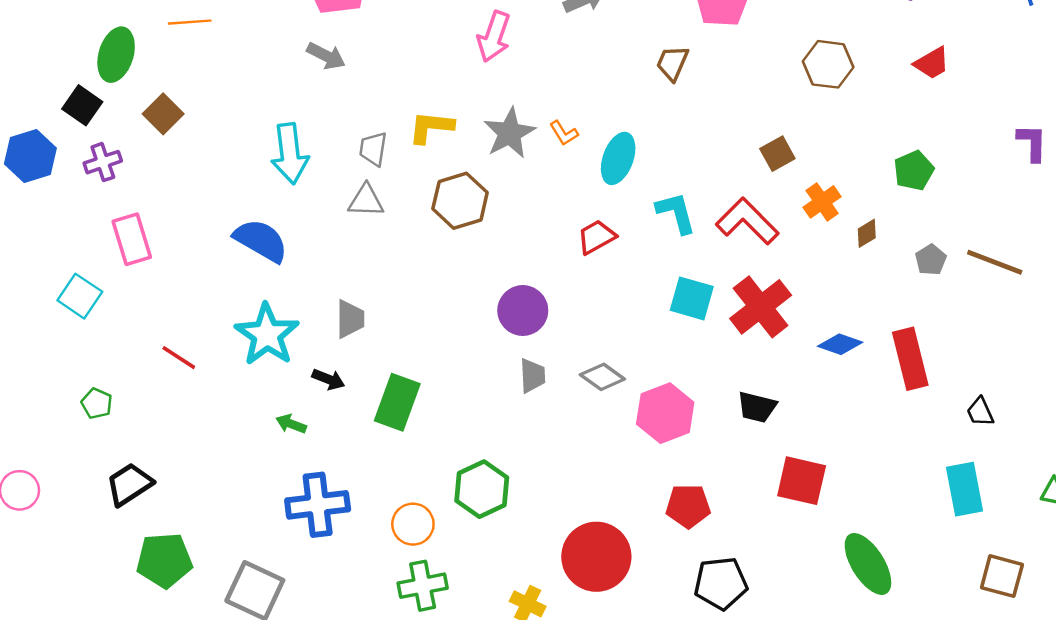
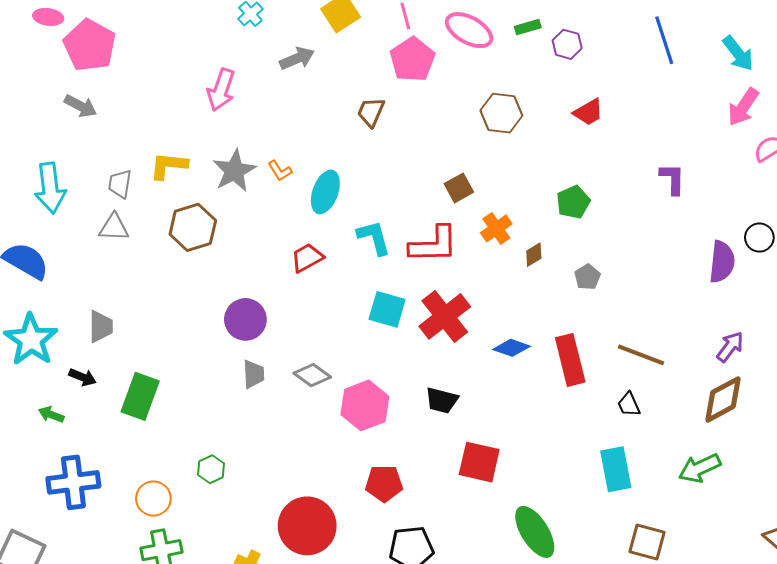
red L-shape: (747, 221) -> (434, 245), turned 134
brown line: (995, 262) -> (641, 355), moved
green hexagon: (482, 489) -> (211, 469), size x0.6

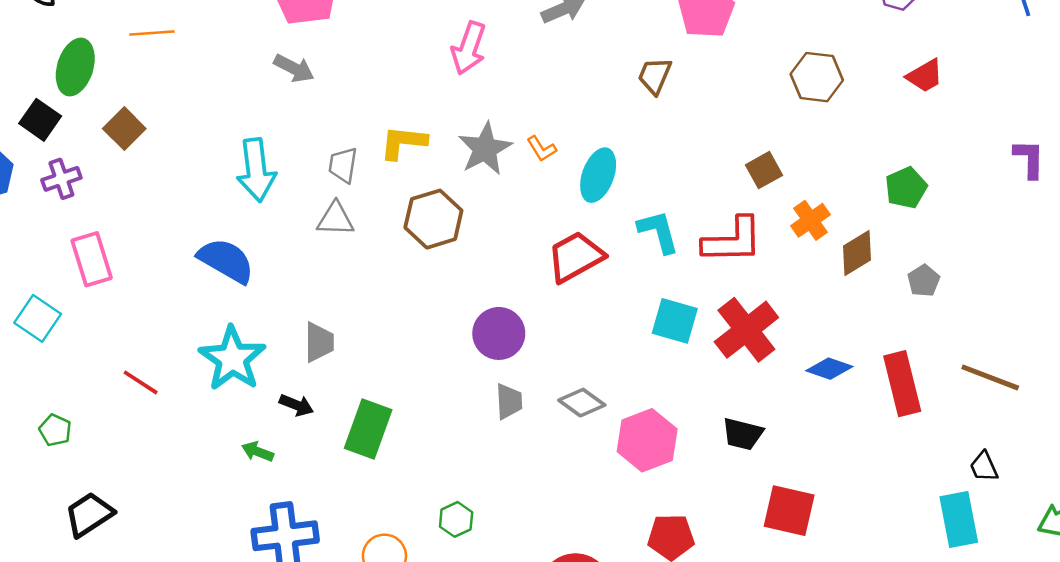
brown diamond: (534, 255) -> (857, 253), size x1.5
red trapezoid: (307, 258) -> (575, 257), size x1.4
black trapezoid: (629, 404) -> (984, 467), moved

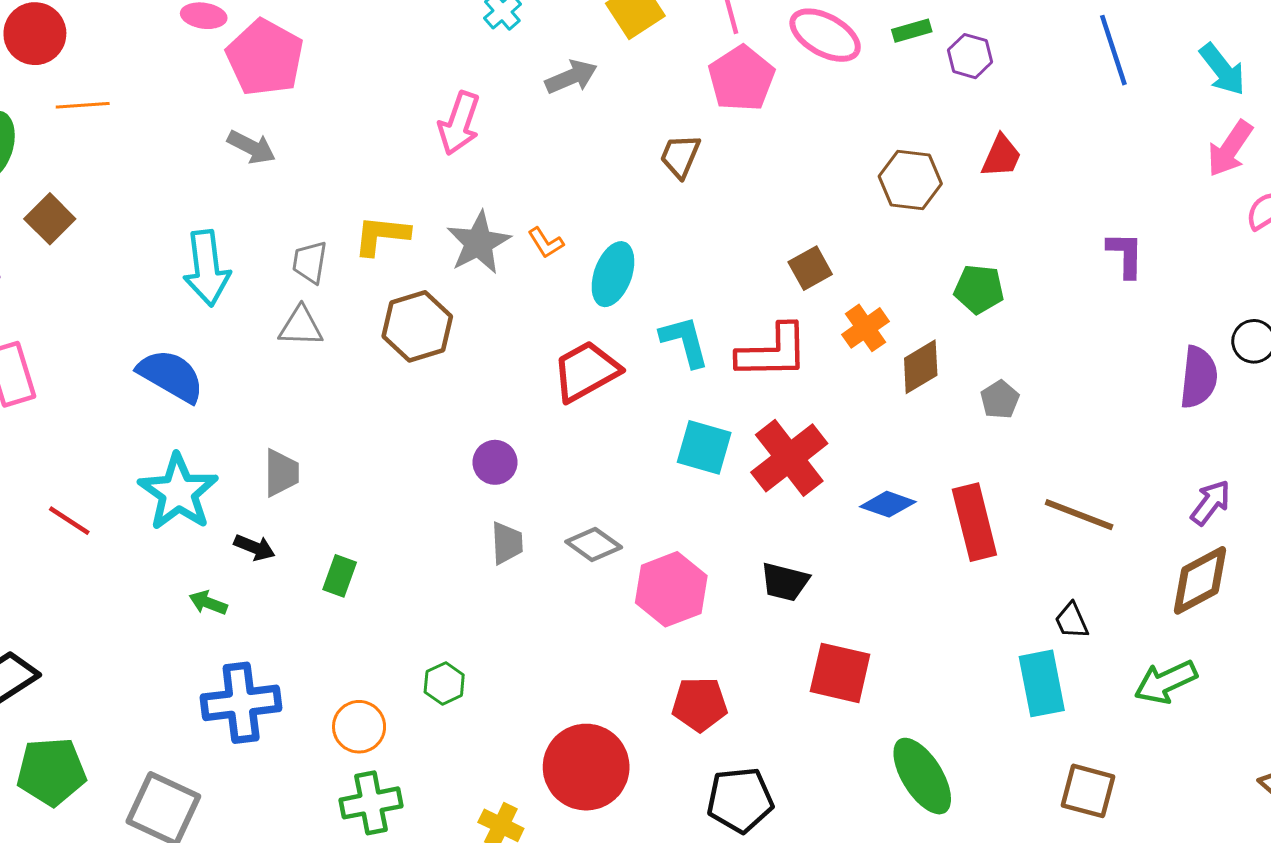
red trapezoid: (925, 76) -> (1001, 156), turned -36
brown hexagon: (817, 77) -> (910, 180), moved
green pentagon: (906, 188) -> (979, 289), turned 30
purple circle: (499, 333) -> (495, 462), size x0.7
green rectangle: (368, 429) -> (340, 576), size x0.6

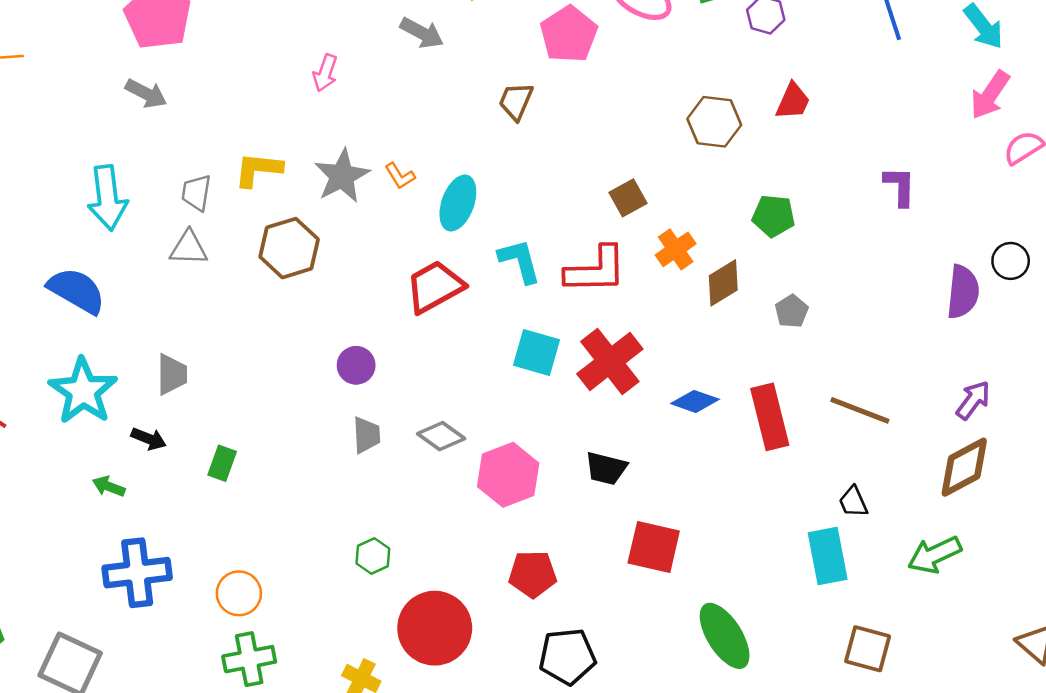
gray arrow: (571, 77) -> (422, 33), turned 51
pink arrow: (459, 123) -> (325, 73), size x0.7
green hexagon: (444, 683) -> (373, 556), moved

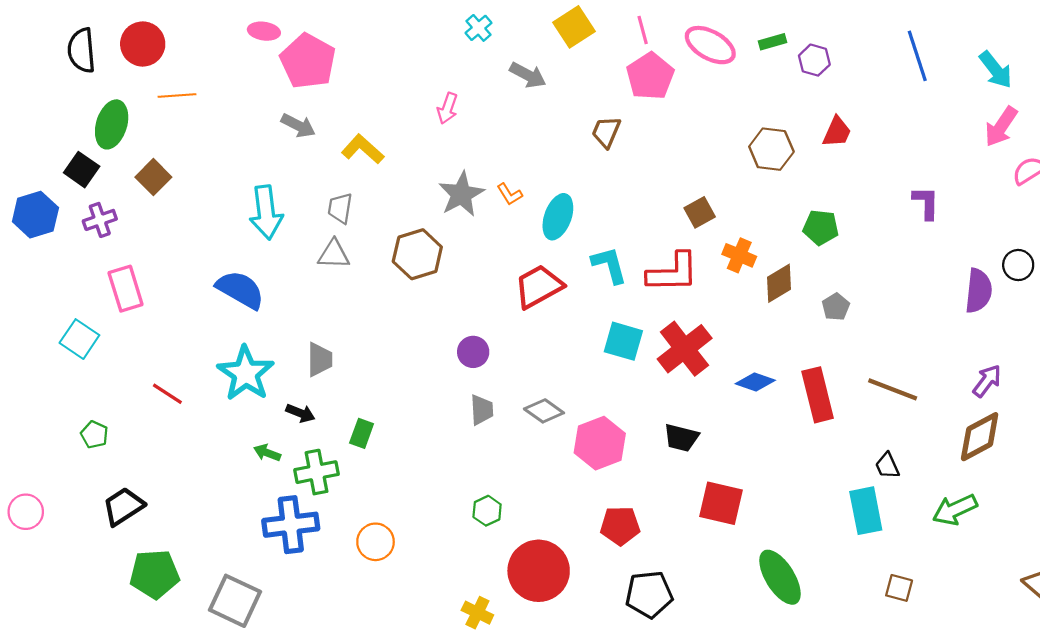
yellow L-shape: (258, 170) -> (363, 149), moved, turned 36
orange cross: (676, 249) -> (739, 255), turned -32
brown square: (868, 649) -> (899, 588), size x0.7
green cross: (249, 659) -> (317, 472), moved

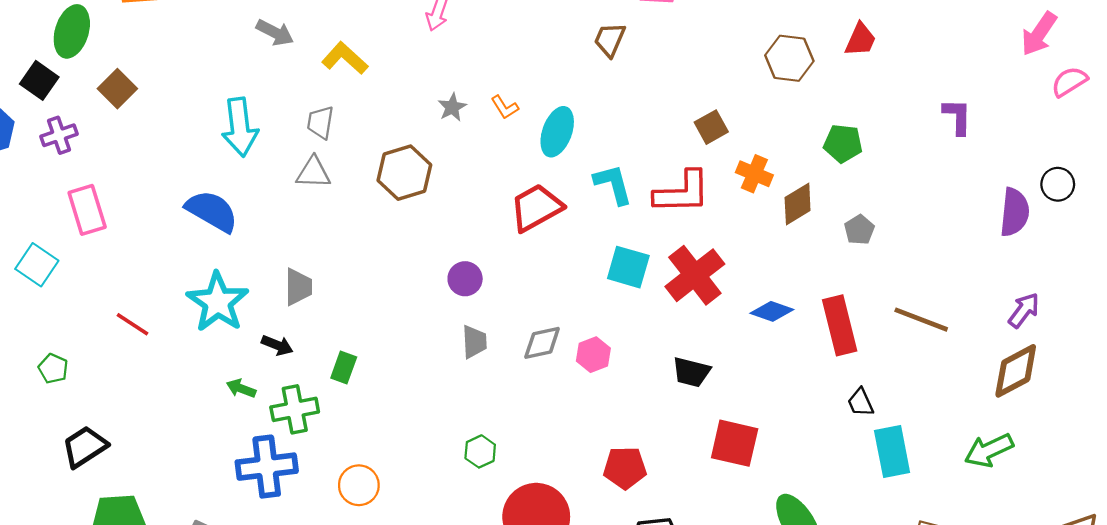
gray star: (461, 194) -> (452, 107), size x0.6
gray diamond: (544, 411) -> (542, 343), turned -48
pink hexagon: (600, 443) -> (593, 355), moved, size x0.6
black trapezoid: (887, 466) -> (861, 402), moved

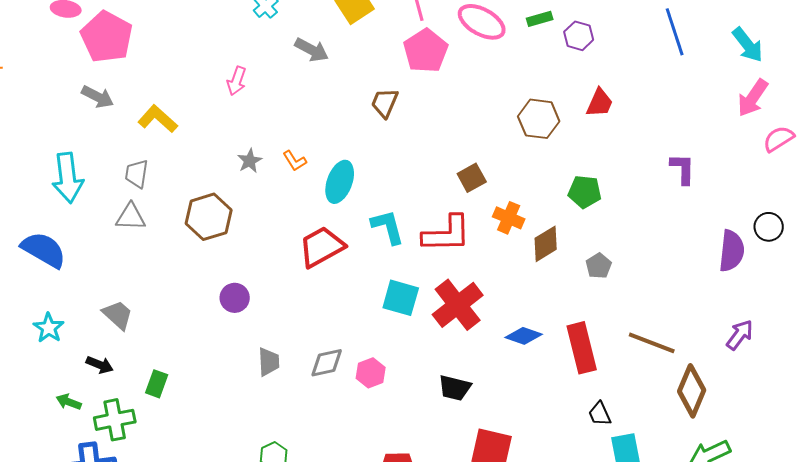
purple circle: (465, 279) -> (235, 298), moved
gray trapezoid: (298, 287) -> (118, 315), turned -48
cyan star: (218, 302) -> (49, 328), size x0.6
brown diamond: (1016, 371) -> (692, 391), moved, turned -39

